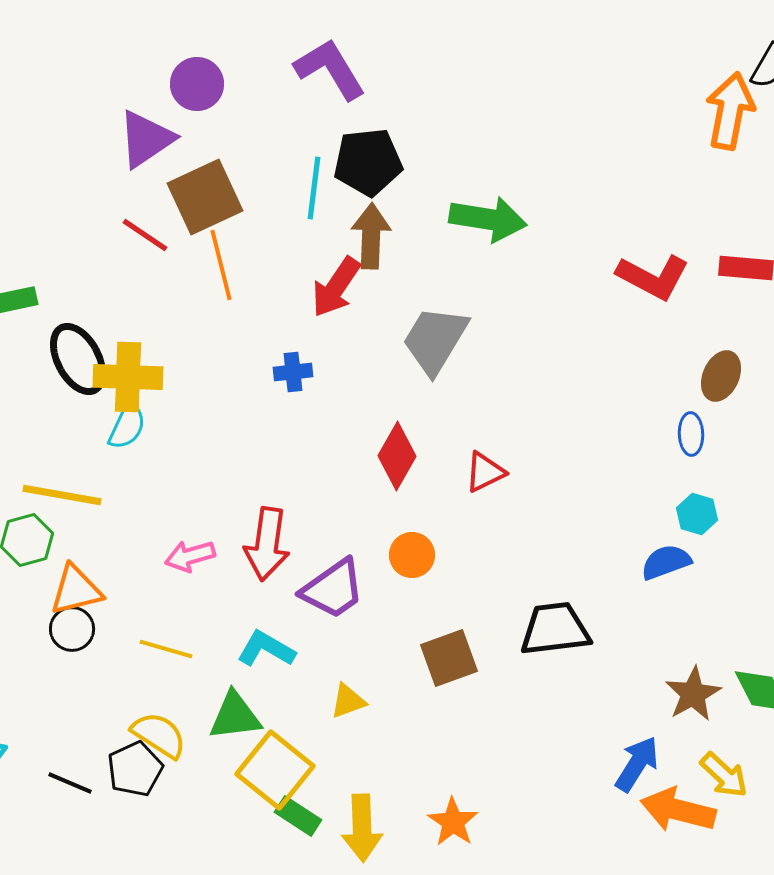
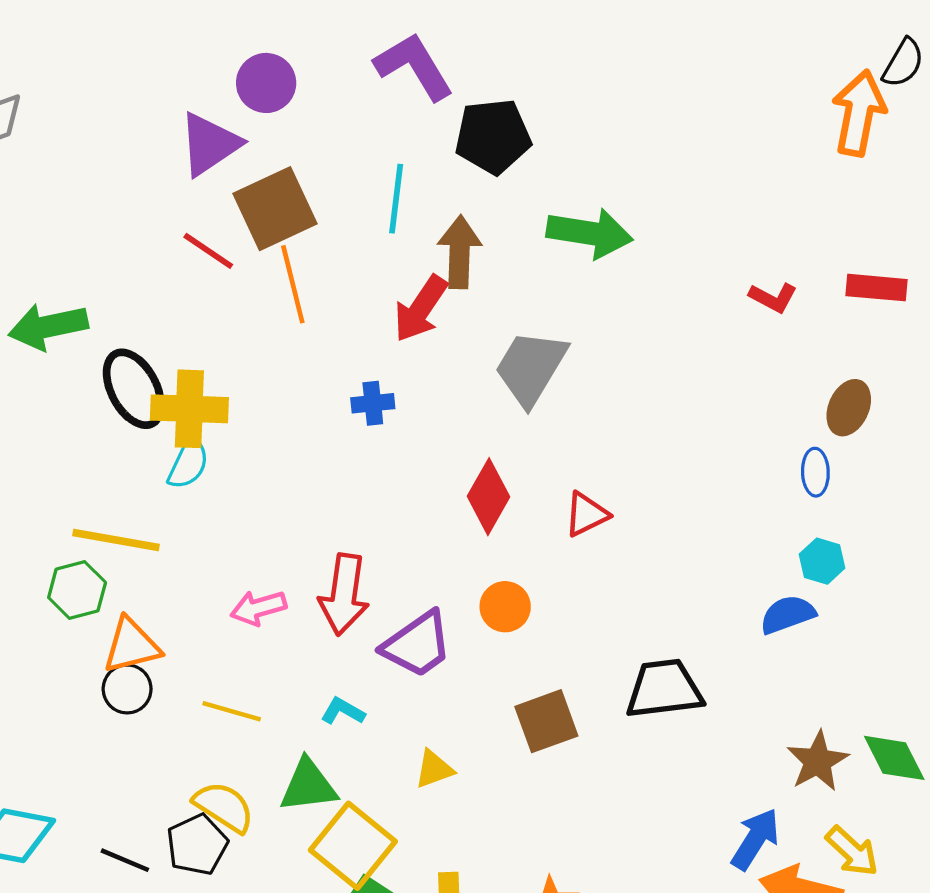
black pentagon: (368, 162) -> (493, 136), moved
red L-shape: (653, 277) -> (773, 298), size x0.6
cyan L-shape: (266, 649) -> (343, 711), size x0.7

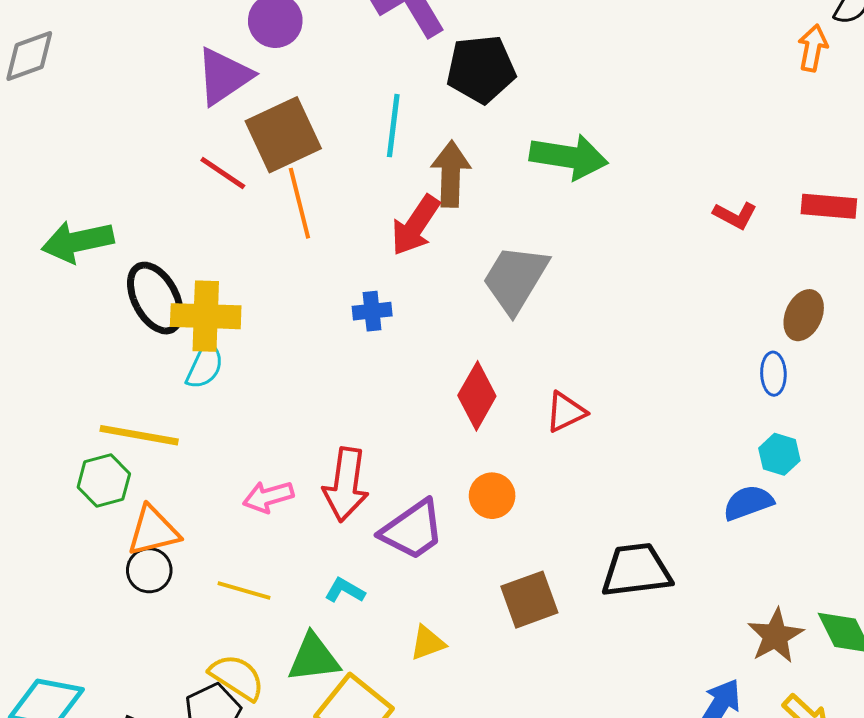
orange arrow: (859, 113) -> (813, 48), size x0.6

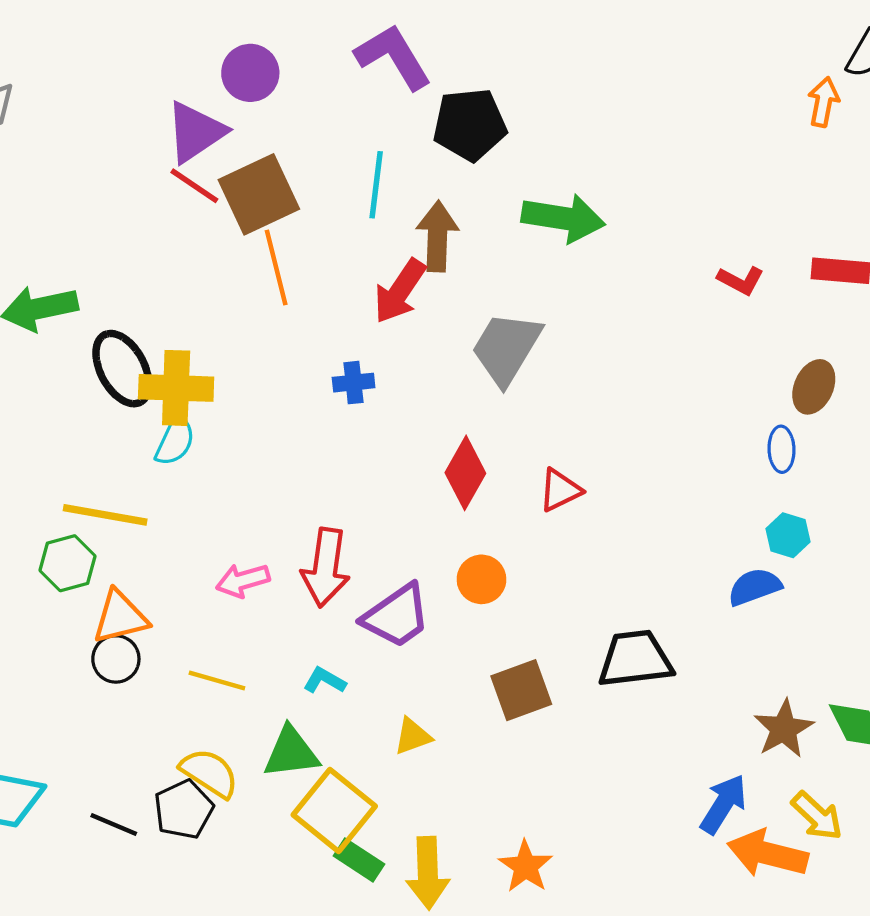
red line: (223, 173) -> (194, 186), moved

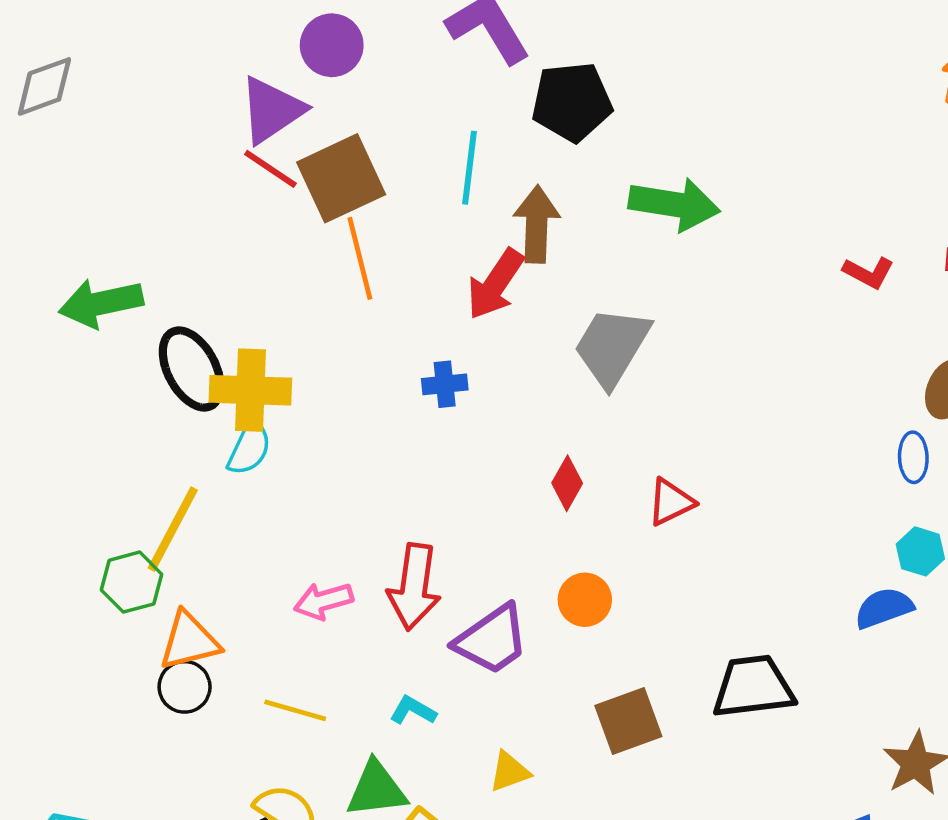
red diamond: (465, 473) -> (567, 483), size x0.7
yellow line: (105, 515) -> (173, 529), turned -72

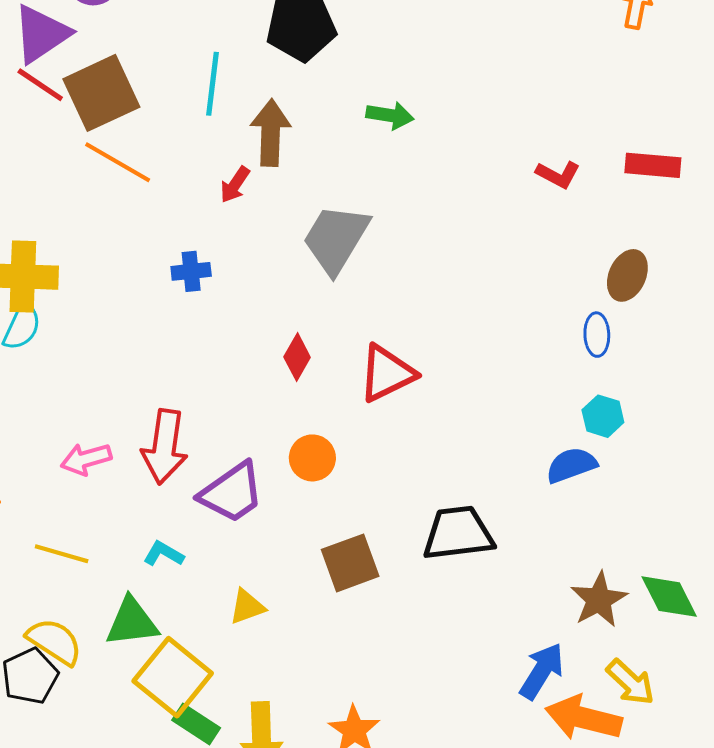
green arrow: (674, 204) -> (390, 115), size x0.6
orange line: (360, 258) -> (118, 162), turned -46
red arrow: (495, 284) -> (235, 185), size x0.6
red triangle: (671, 502) -> (387, 373), size x1.4

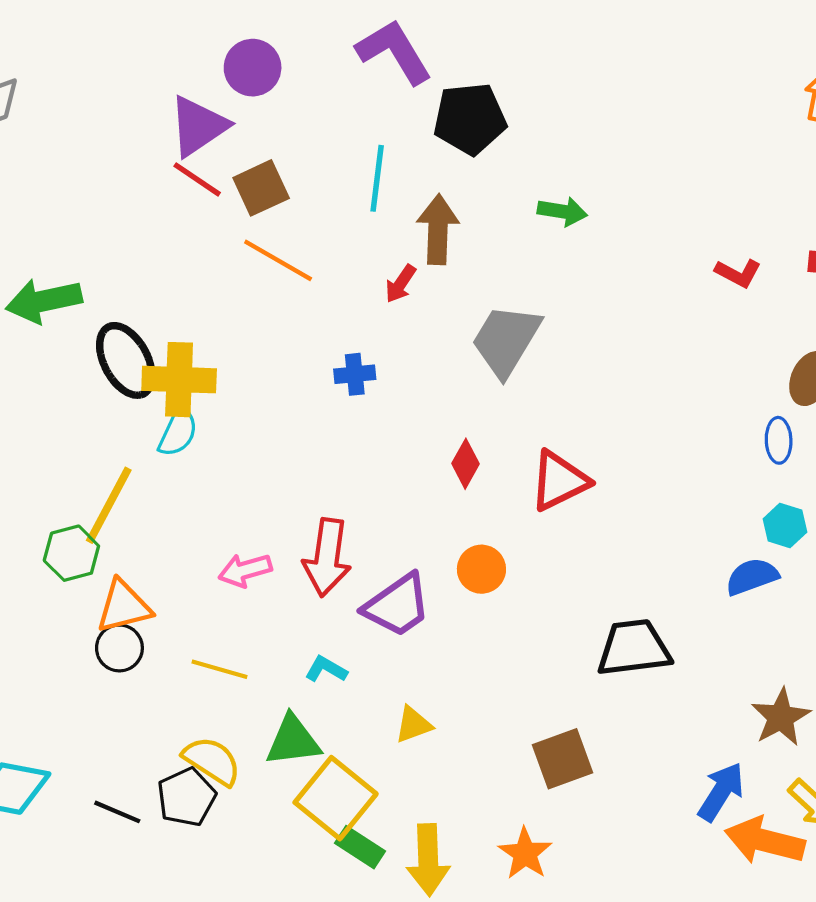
brown square: (101, 93) -> (261, 188), size x0.7
brown square: (350, 563) -> (562, 759), moved

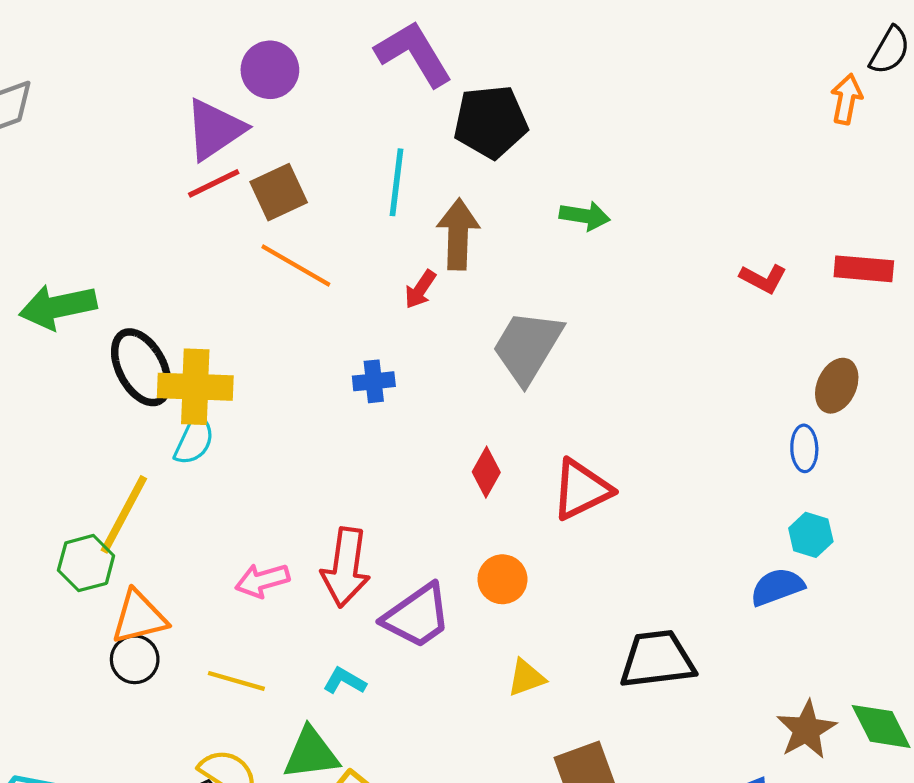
red line: (197, 179) -> (214, 183), turned -60
yellow triangle: (413, 725) -> (526, 678), moved

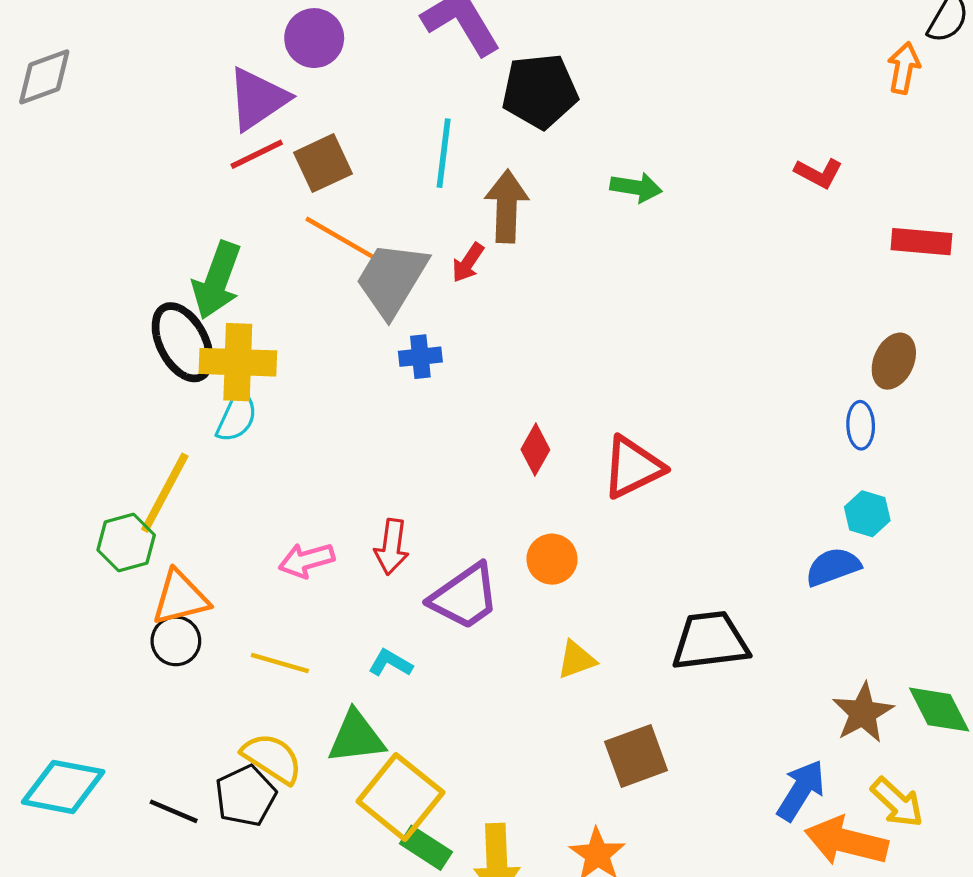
red L-shape: (763, 279) -> (819, 173), moved
green arrow: (58, 307) -> (217, 280), moved, turned -58
gray trapezoid: (527, 347) -> (392, 279), moved
red arrow: (346, 567) -> (392, 547), size x0.7

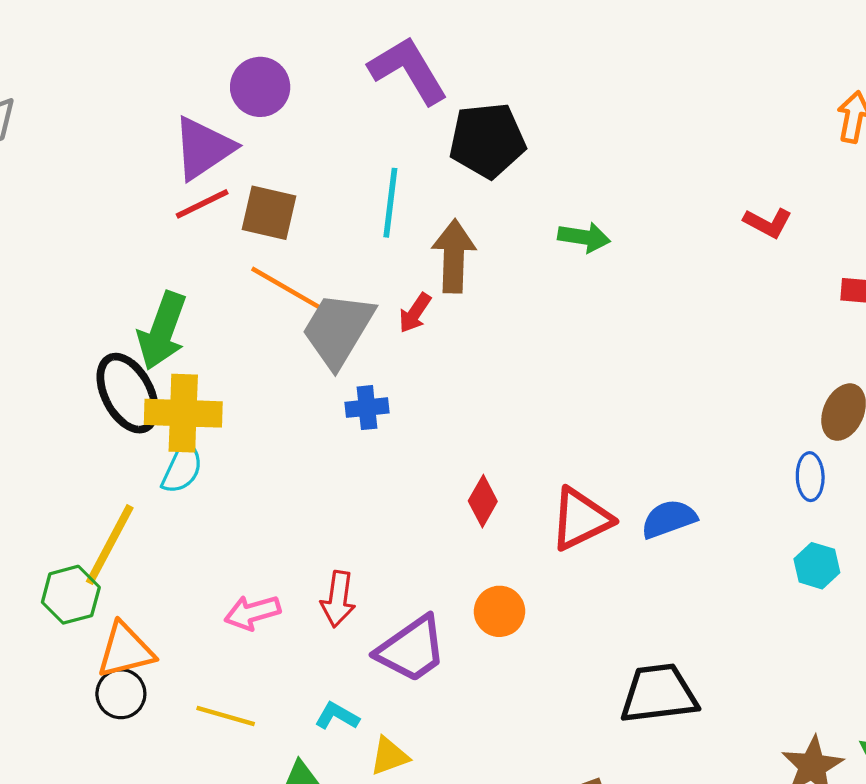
brown square: (323, 163) -> (269, 213), turned 38
blue semicircle: (833, 567) -> (669, 519), moved
yellow triangle: (576, 660) -> (389, 756), moved

